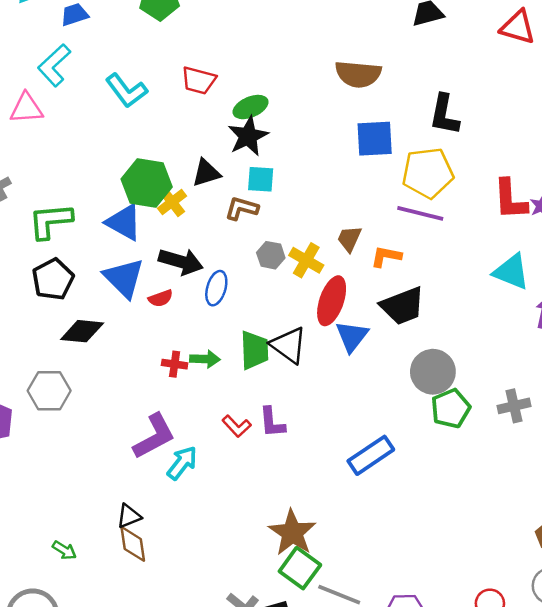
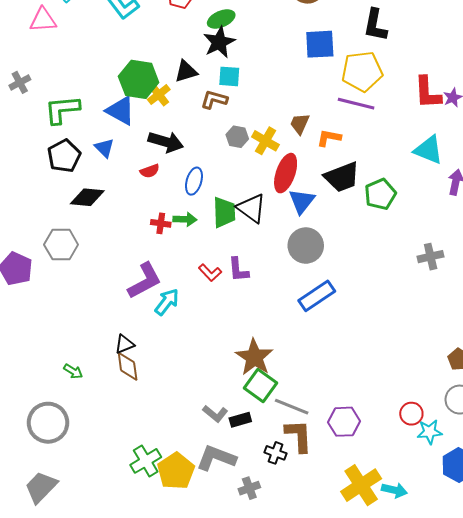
blue triangle: (124, 278) -> (104, 148), moved, size x0.6
blue ellipse: (216, 288) -> (194, 181), moved
gray circle: (433, 372) -> (306, 246), moved
green pentagon: (451, 408) -> (380, 194), moved

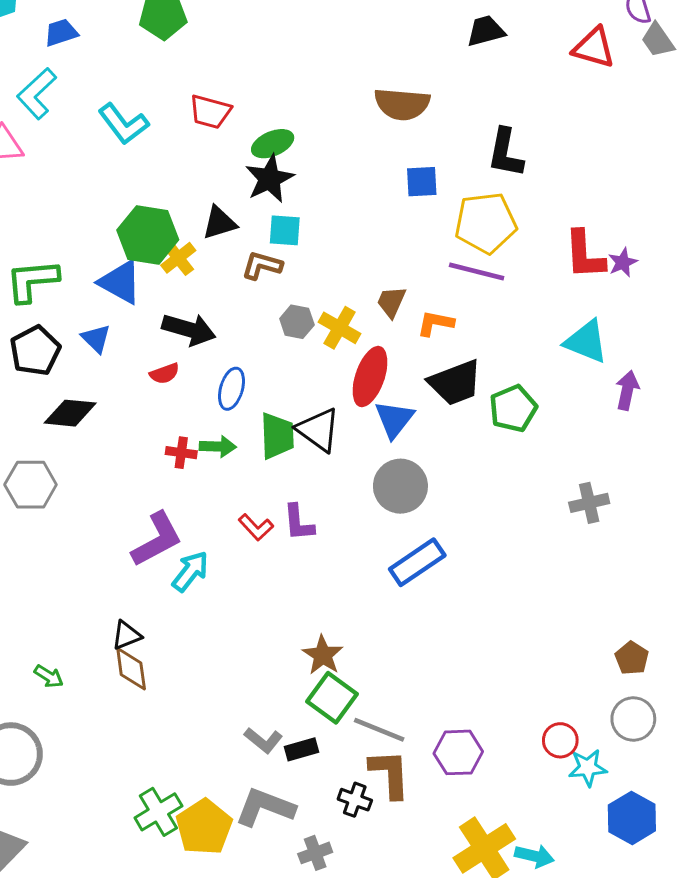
blue square: (320, 44) -> (422, 182), size x0.7
brown star: (254, 357) -> (323, 655), size x0.7

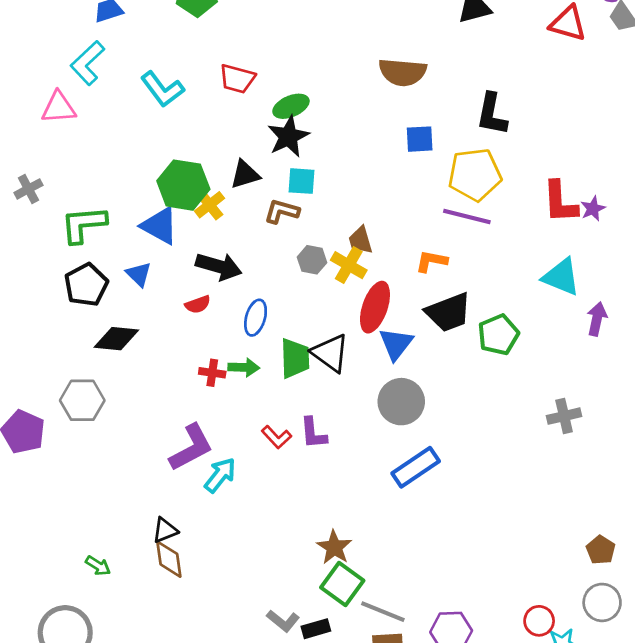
brown trapezoid: (391, 302) -> (361, 240), moved, turned -40

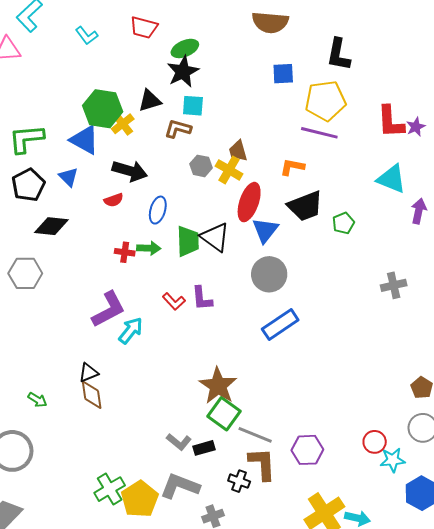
cyan L-shape: (162, 89) -> (87, 35), size x0.7
green pentagon: (498, 335) -> (343, 223), size x0.7
brown star: (334, 547) -> (218, 386), size x1.4

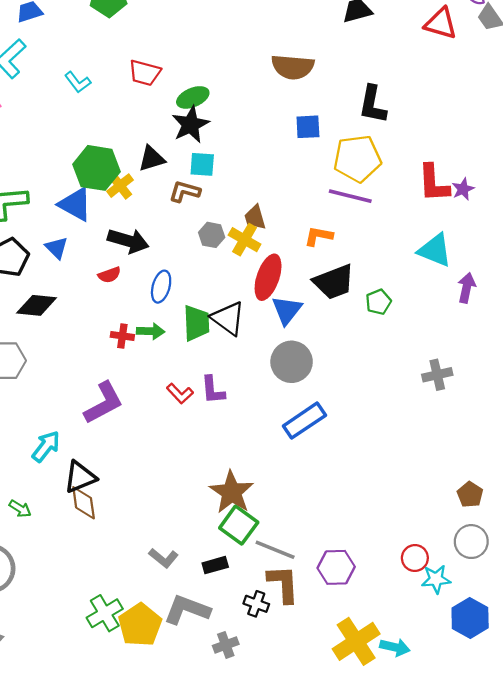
cyan arrow: (131, 330) -> (46, 446), moved
black triangle: (89, 373) -> (80, 477), size x1.4
gray L-shape: (179, 442) -> (163, 558), moved

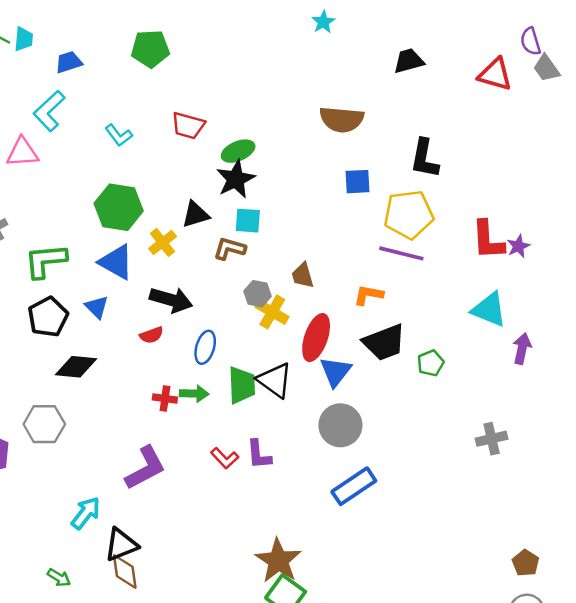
green hexagon: (96, 168) -> (119, 207), moved
yellow cross: (245, 240) -> (272, 312), moved

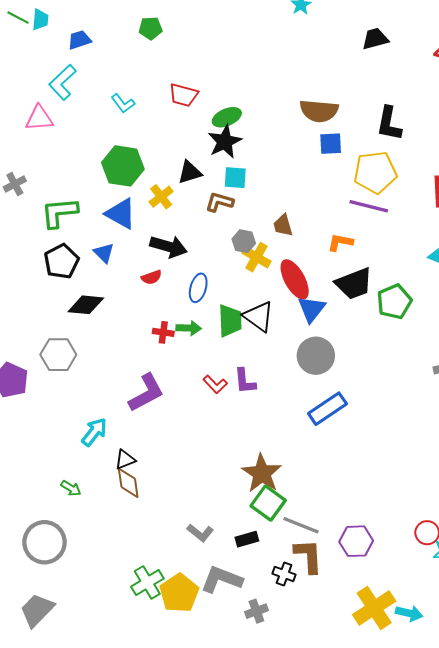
green pentagon: (150, 49) -> (150, 28), size x0.7
brown semicircle: (342, 119) -> (319, 111), moved
red ellipse: (316, 338) -> (295, 279), turned -48
green pentagon: (431, 363) -> (394, 302), size x1.5
black triangle: (121, 545) -> (125, 460), size x0.7

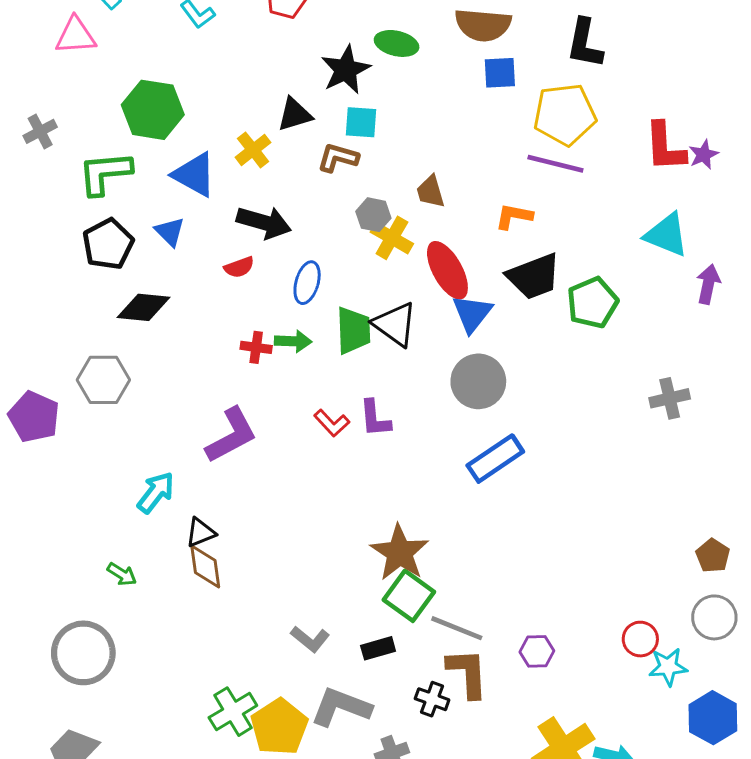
green ellipse: (227, 117) -> (397, 43), moved, turned 36
green hexagon: (123, 166) -> (153, 110), moved
purple hexagon: (356, 541) -> (537, 651), size x0.7

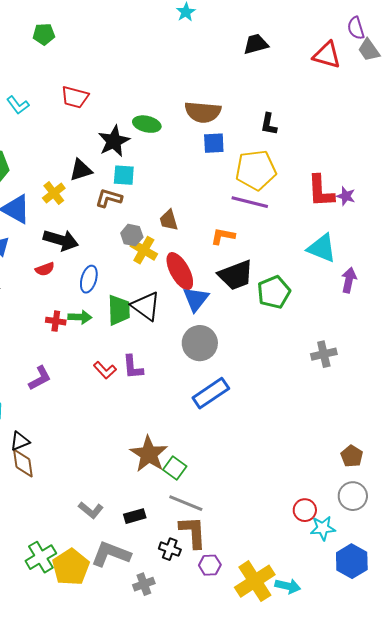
black L-shape: (585, 43) -> (269, 124), size x0.7
purple star: (704, 155) -> (346, 196), turned -30
purple L-shape: (231, 435) -> (40, 378), size x0.7
green square: (409, 596) -> (175, 468), moved, size x0.7
purple hexagon: (537, 651) -> (210, 565), moved

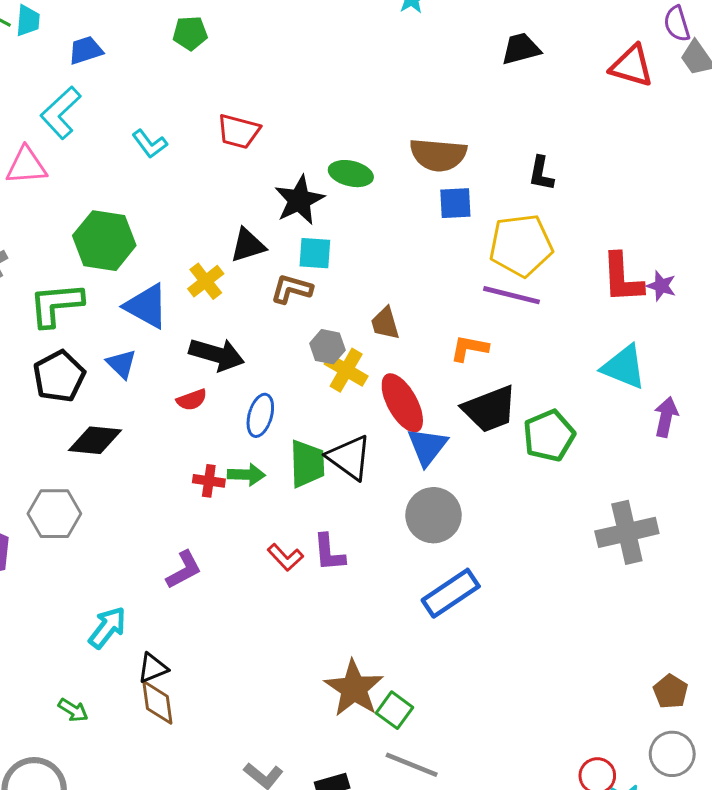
gray cross: (324, 354) -> (627, 532), size x1.5

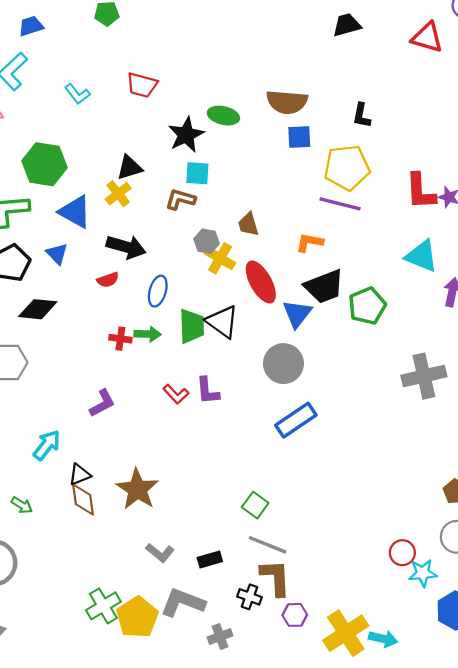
black triangle: (248, 245) -> (129, 168), moved
blue triangle: (427, 447) -> (297, 314), moved
brown star: (354, 688) -> (137, 489), moved

